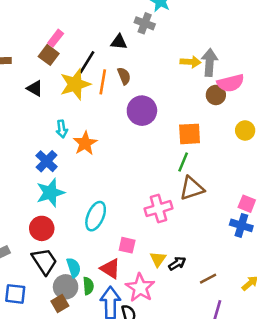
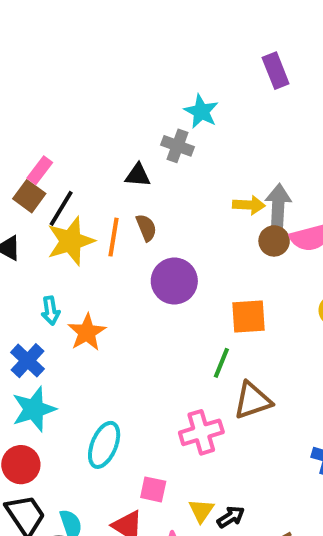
black line: (87, 62) -> (61, 208), moved
brown circle: (216, 95) -> (274, 241), moved
green line: (183, 162) -> (221, 363), moved

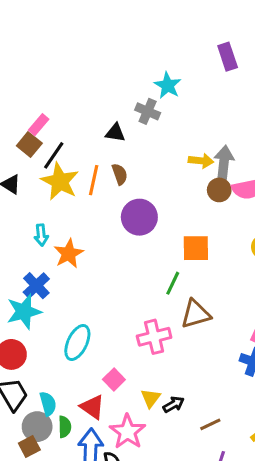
yellow star: (71, 241) -> (60, 181), turned -30
blue cross: (28, 361) -> (36, 286), moved
pink square: (153, 489) -> (114, 380), turned 30

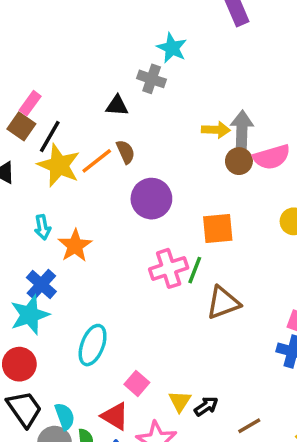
orange line: (94, 180) -> (97, 161), turned 44
pink cross: (154, 337) -> (169, 268), moved

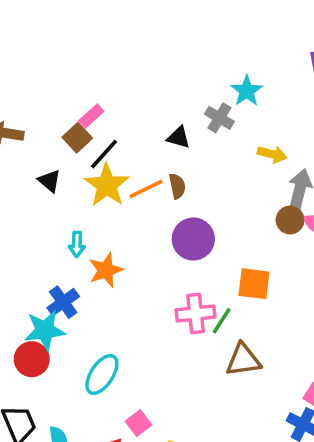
yellow arrow: (216, 130) -> (272, 154), moved
red circle: (19, 364) -> (32, 359), moved

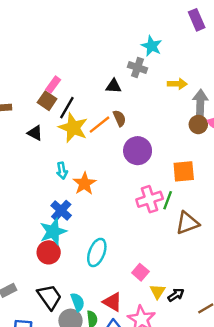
pink square: (139, 423) -> (140, 272), moved

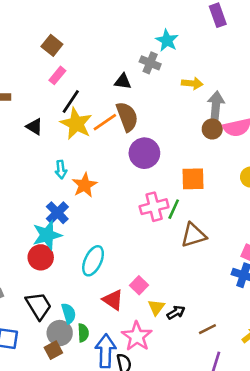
brown square: (47, 101) -> (52, 45), moved
brown semicircle: (120, 118) -> (127, 117), size x1.6
red triangle: (113, 302) -> (113, 300), moved

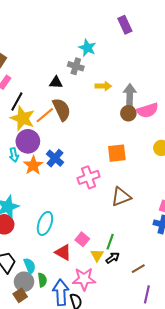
yellow arrow: (192, 83) -> (103, 86), moved
purple circle: (144, 153) -> (28, 141), moved
green line: (174, 209) -> (110, 242), moved
blue cross: (57, 213) -> (55, 158), moved
pink star: (137, 336) -> (84, 279), turned -30

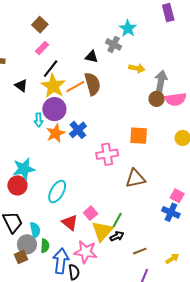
yellow triangle: (97, 255) -> (102, 231), size x1.6

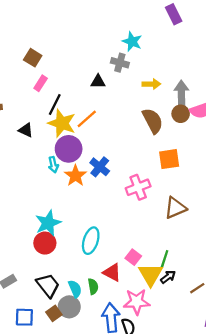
brown semicircle: (92, 84) -> (153, 121), moved
green semicircle: (45, 246) -> (93, 286), moved
brown square: (21, 257) -> (54, 313), moved

